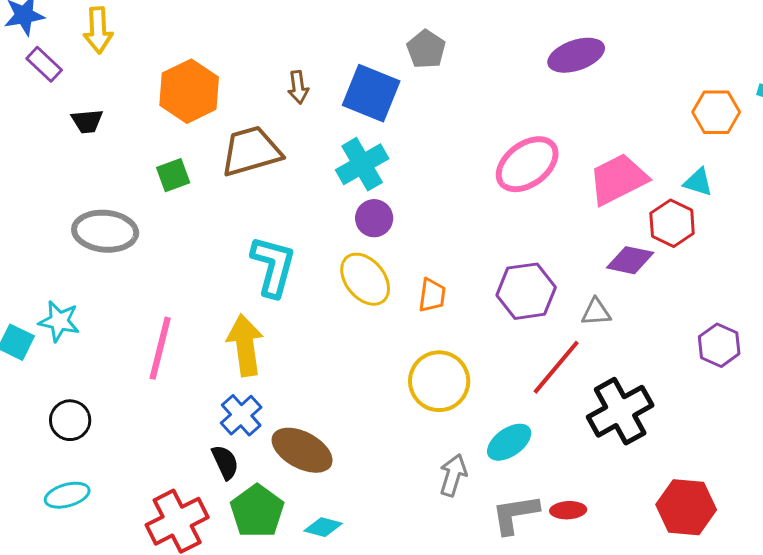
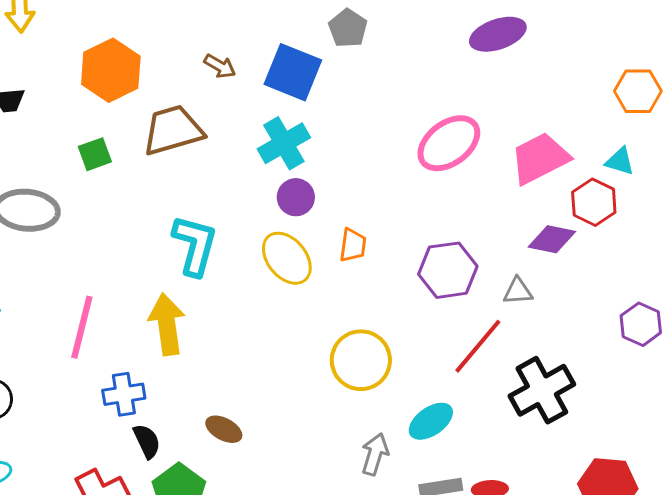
brown arrow: (298, 87) -> (220, 66), turned -52
orange trapezoid: (432, 295) -> (353, 245), moved
blue cross: (241, 415) -> (124, 394), moved, turned 33
brown ellipse: (302, 450) -> (224, 429), size x0.6

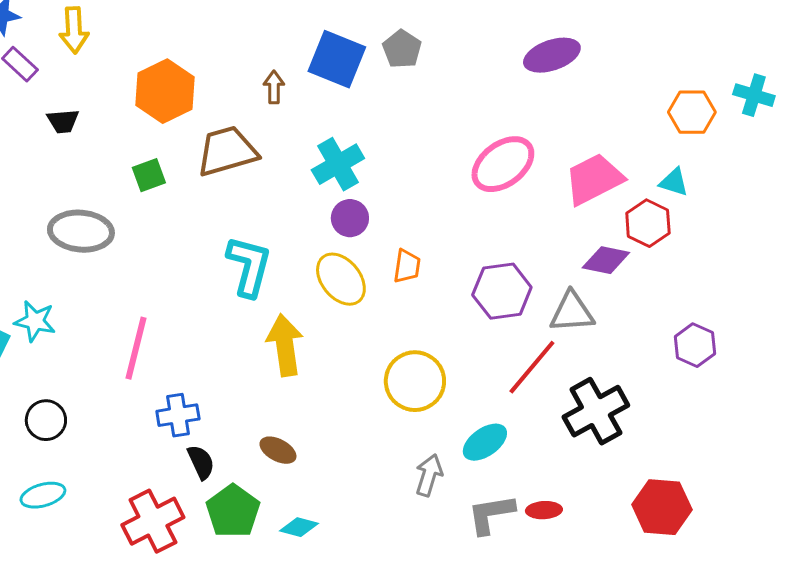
brown arrow: (220, 66) -> (274, 87), turned -120
blue square: (293, 72) -> (337, 59), moved
gray triangle: (518, 291) -> (572, 312), size x1.5
yellow arrow: (167, 324) -> (285, 345), moved

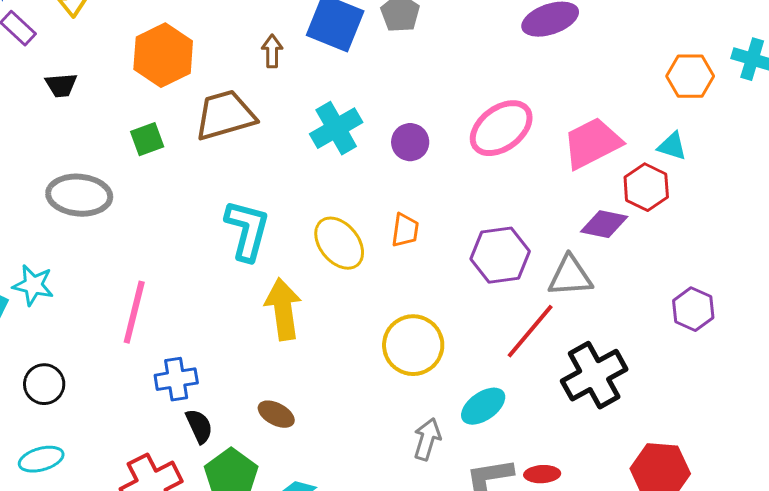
purple circle: (350, 218) -> (410, 142), moved

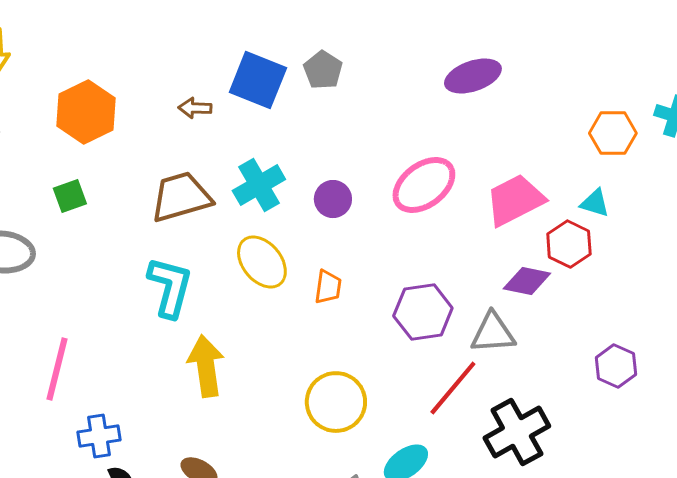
brown arrow: (272, 51) -> (195, 108), turned -88
brown trapezoid: (225, 115) -> (181, 197), moved
yellow ellipse: (339, 243) -> (262, 262), moved

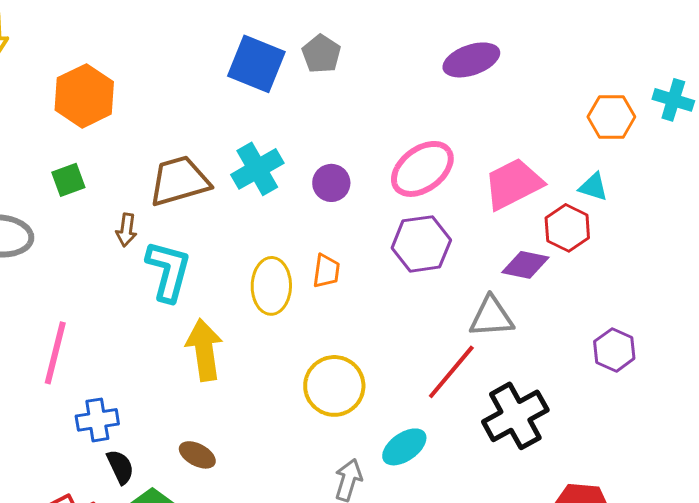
brown arrow: (195, 108) -> (126, 230), moved, turned -84
yellow ellipse: (262, 262) -> (271, 286), moved, turned 40
purple hexagon: (423, 312) -> (421, 244), moved

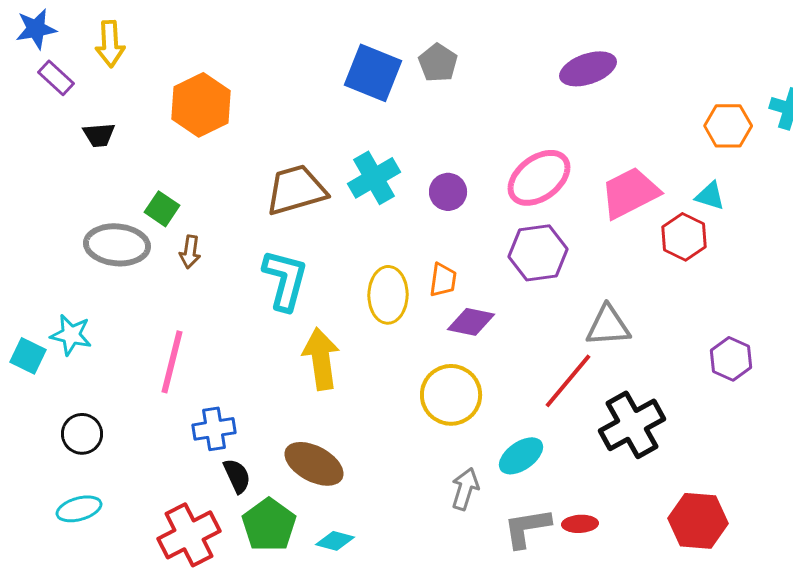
green square: (68, 180) -> (162, 209), moved, turned -36
brown arrow: (126, 230) -> (190, 252), moved
purple diamond: (525, 265) -> (471, 322), moved
brown ellipse: (197, 455) -> (314, 464), size x1.6

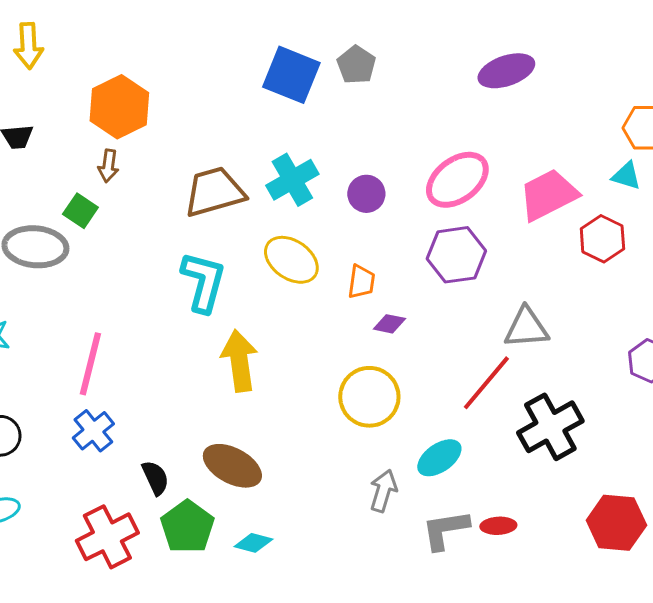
cyan triangle: (710, 196) -> (626, 176), moved
brown arrow: (190, 252) -> (108, 166), moved
yellow ellipse: (388, 295) -> (291, 260), moved, turned -56
purple diamond: (471, 322) -> (389, 324), size x0.7
blue cross: (214, 429) -> (93, 431), moved, turned -30

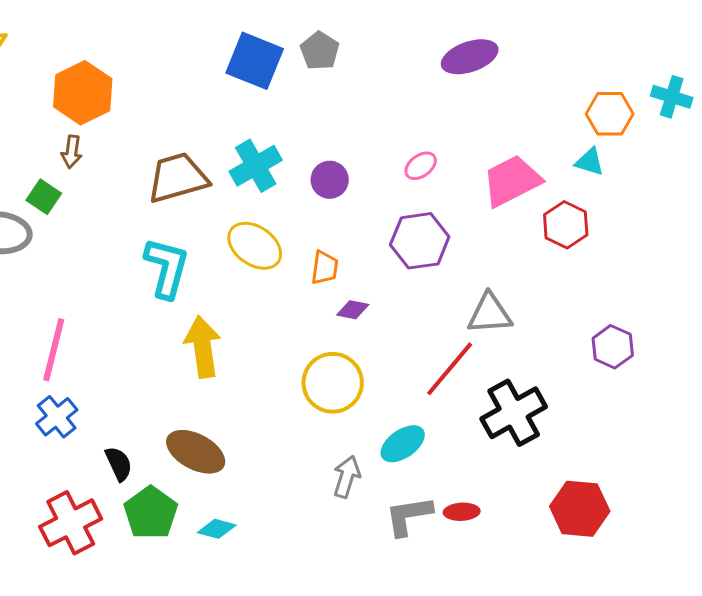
pink ellipse: (457, 180) -> (421, 166), size x0.5

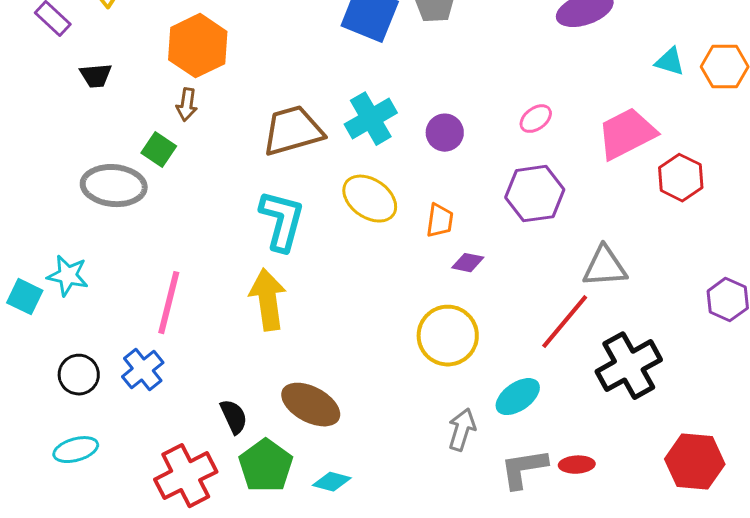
cyan triangle: (590, 162) -> (670, 62), moved
yellow arrow: (203, 347) -> (268, 300), moved
blue cross: (57, 417) -> (143, 370), moved

